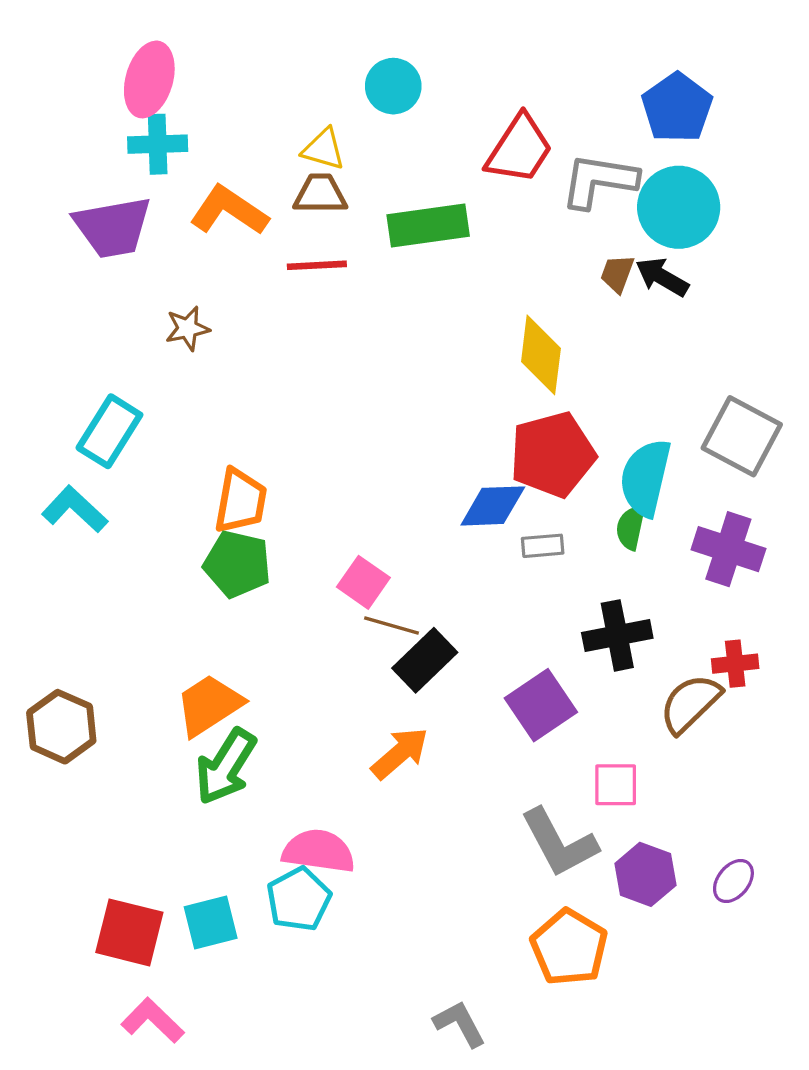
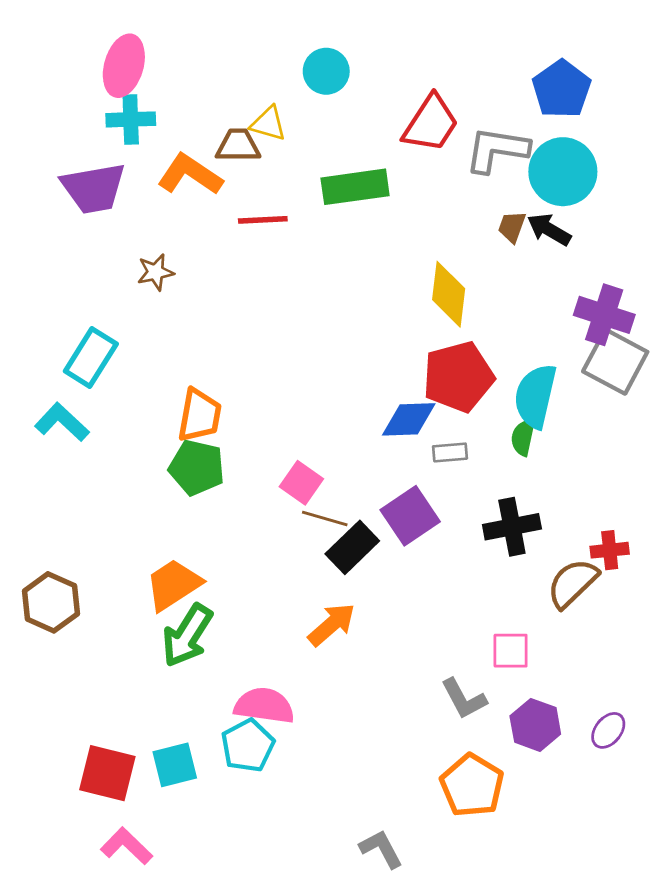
brown trapezoid: (320, 194) -> (238, 146), moved
purple cross: (728, 549) -> (604, 315), moved
purple square: (541, 705) -> (410, 516), moved
gray L-shape: (559, 843) -> (464, 699), size x0.7

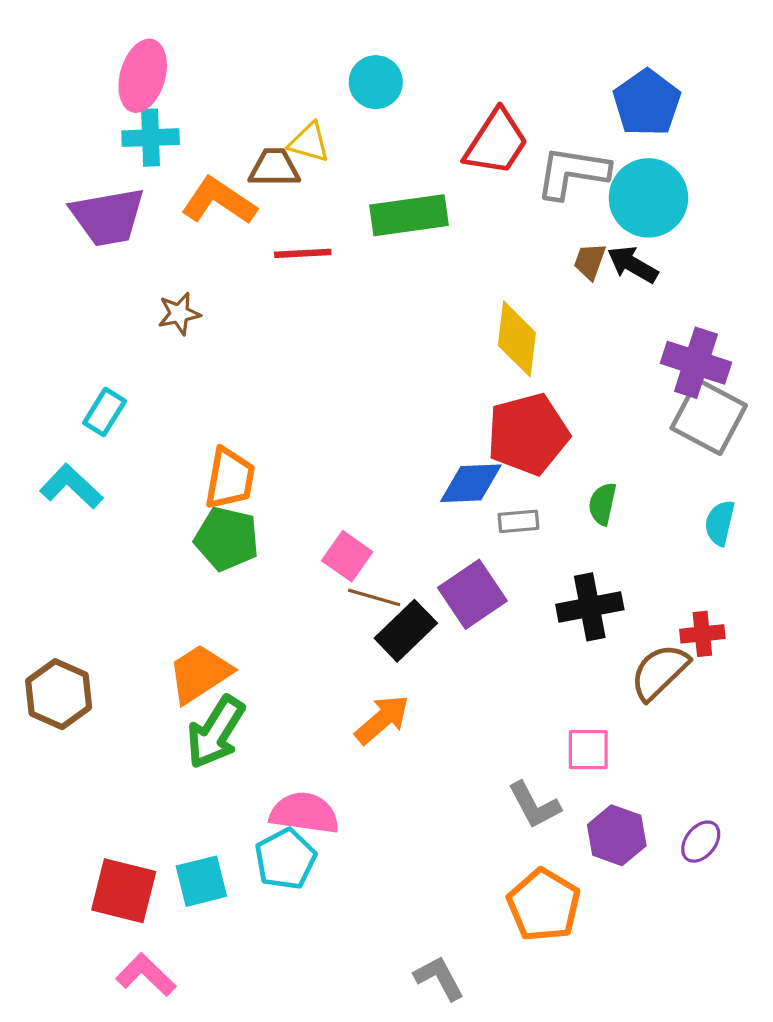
cyan rectangle: (91, 357) -> (105, 412), size x0.7
cyan semicircle: (535, 396) -> (720, 523), moved, size x0.6

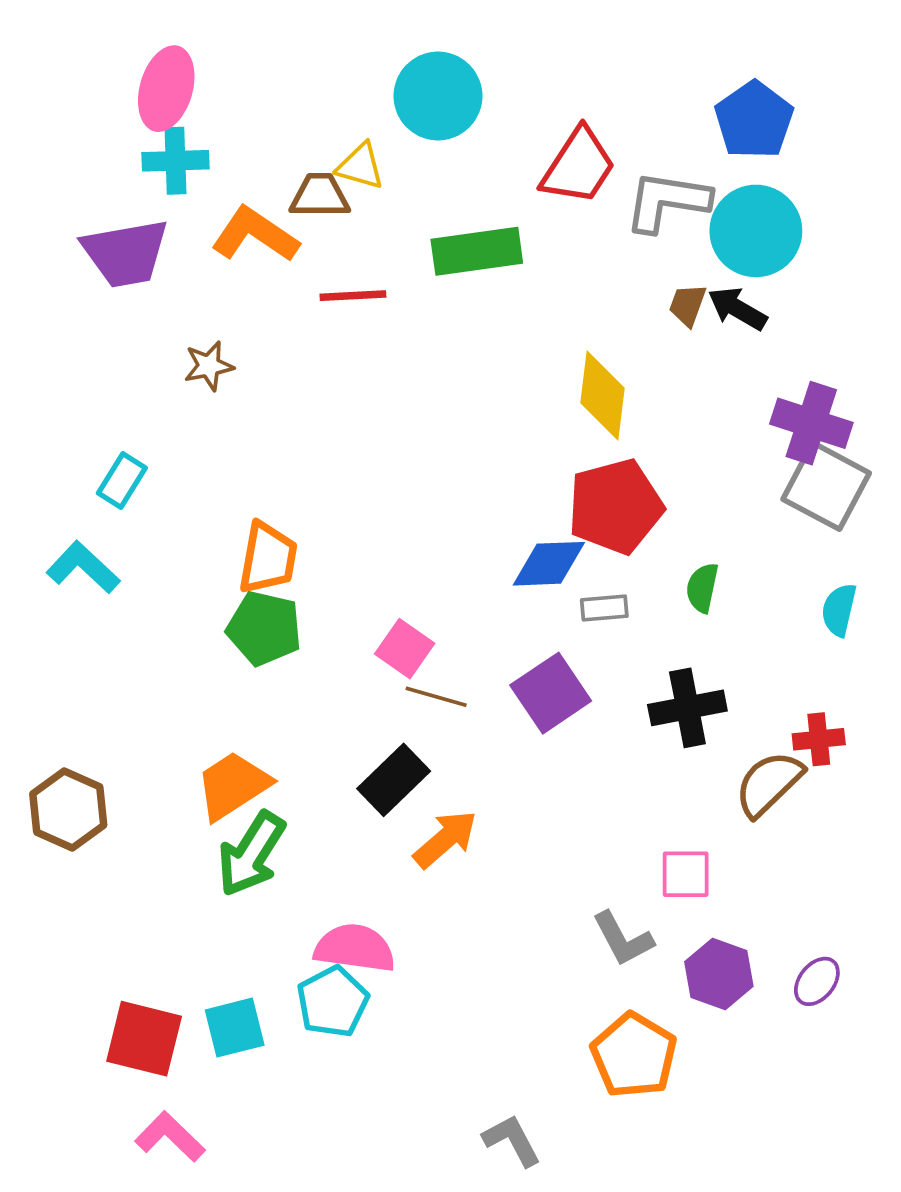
cyan circle: (376, 82) -> (438, 96), size x1.4
black rectangle: (406, 631) -> (394, 780), moved

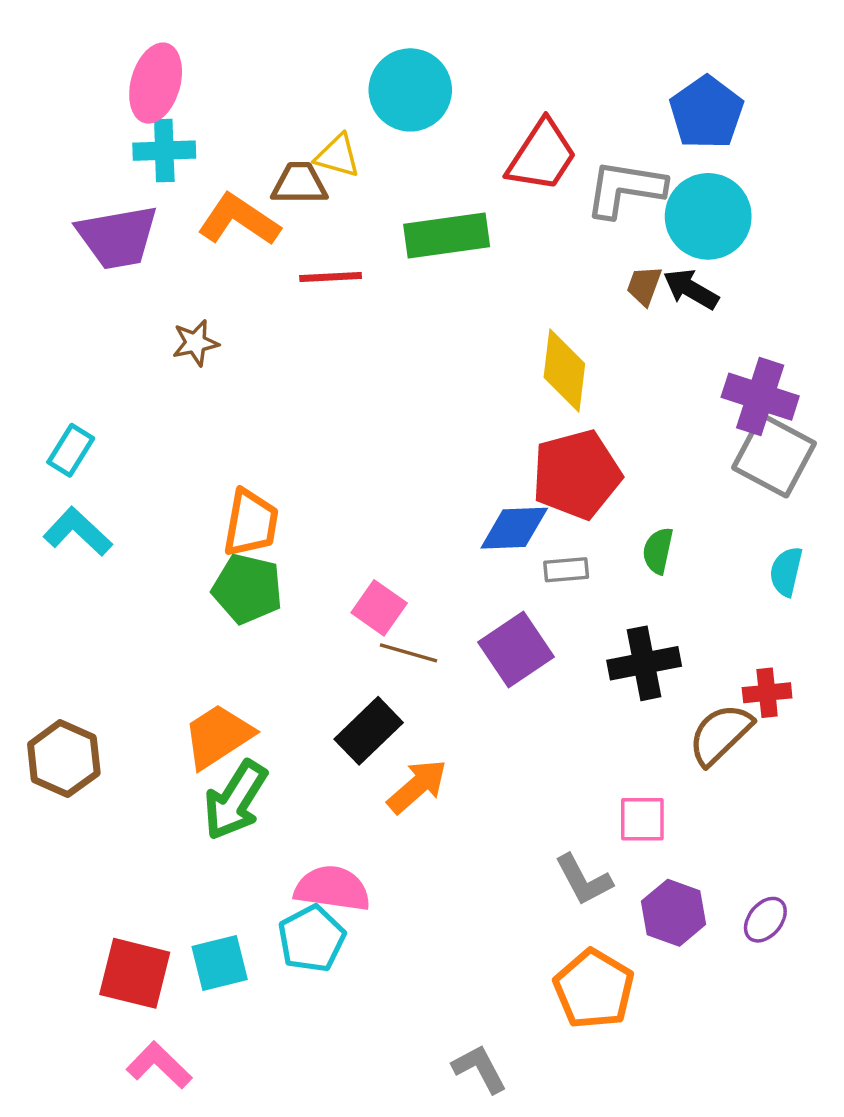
cyan rectangle: (122, 480) -> (71, 450), moved

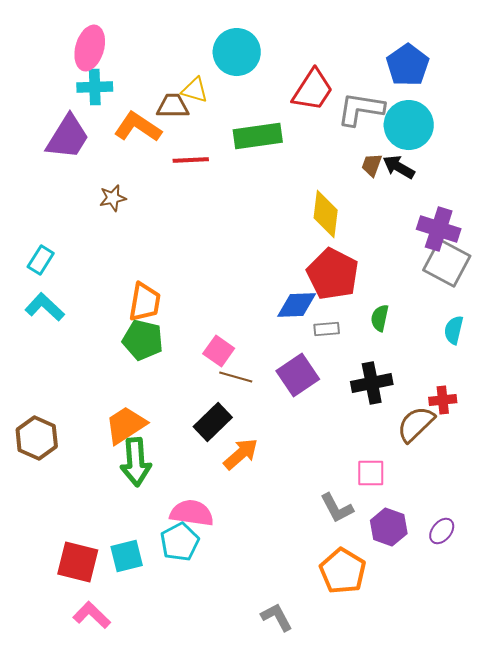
purple trapezoid: (117, 237) -> (68, 137), turned -48
red pentagon: (577, 474) -> (333, 274), turned -30
green arrow: (235, 800) -> (136, 462), turned -36

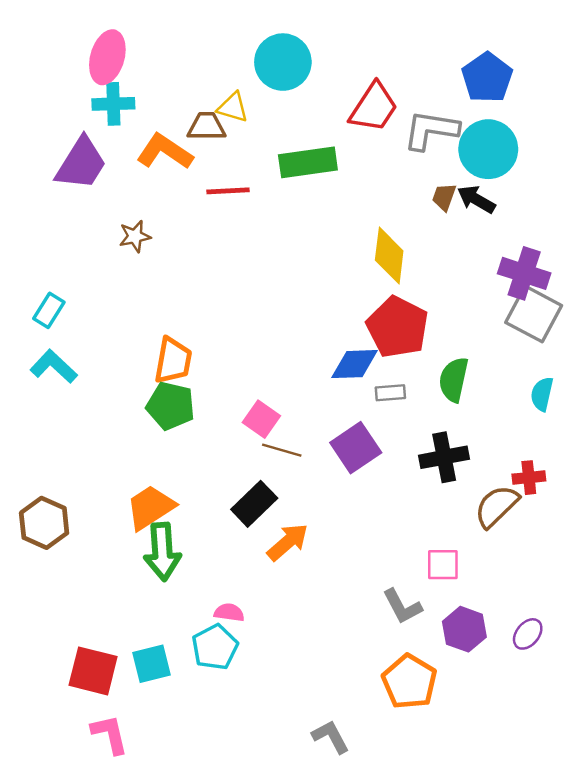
green semicircle: (380, 318) -> (454, 380), size x1.4
pink semicircle: (192, 513) -> (229, 612), size x0.6
pink L-shape: (92, 615) -> (110, 734), turned 33

